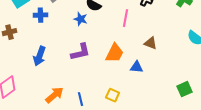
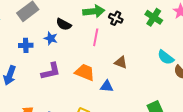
blue cross: (41, 15) -> (26, 45), moved
orange trapezoid: (115, 53) -> (85, 72), turned -95

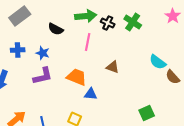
green cross: (154, 17) -> (133, 22), moved
blue star: (51, 38) -> (43, 53), moved
blue triangle: (107, 86) -> (91, 94), moved

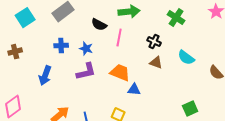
black cross: (108, 23) -> (154, 42), moved
pink line: (88, 42) -> (119, 38), moved
cyan semicircle: (158, 62) -> (186, 58), moved

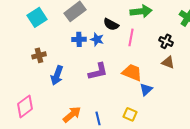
blue cross: (61, 46) -> (79, 39), moved
blue star: (86, 49) -> (97, 39), moved
brown cross: (15, 52) -> (39, 55), moved
blue triangle: (134, 90) -> (146, 89), turned -48

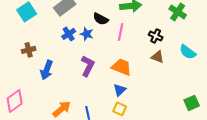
blue cross: (79, 39) -> (69, 34), turned -32
purple L-shape: (98, 71) -> (88, 66), turned -50
blue triangle: (146, 89) -> (120, 90), moved

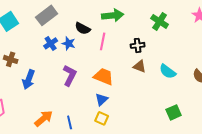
black cross: (156, 36) -> (138, 45), turned -32
brown cross: (29, 50) -> (11, 59), turned 32
cyan semicircle: (188, 52) -> (168, 71), moved

